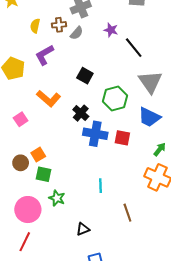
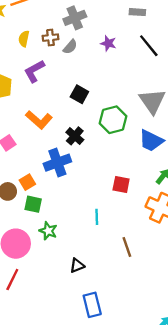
black line: (134, 48) -> (149, 46), moved
blue cross: (95, 134) -> (57, 163), moved, turned -30
red square: (122, 138) -> (121, 185), moved

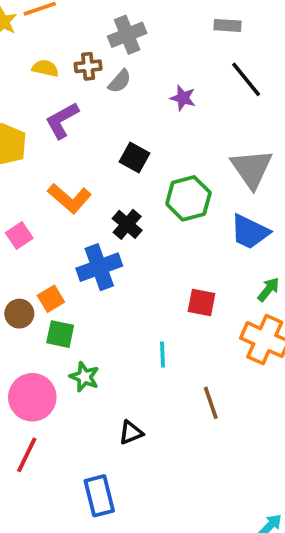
yellow semicircle: (24, 39) -> (45, 68), turned 91
purple star: (108, 43) -> (183, 98), moved
blue rectangle: (92, 305) -> (99, 496), moved

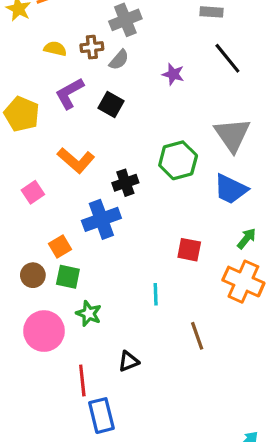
black square: (135, 157) -> (111, 104), moved
black cross: (127, 224) -> (125, 183), turned 30
brown circle: (19, 314) -> (33, 275), moved
red line: (27, 455) -> (82, 380), moved, turned -32

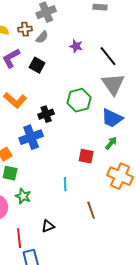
black line: (227, 58) -> (108, 56), moved
green arrow: (247, 239) -> (111, 143), moved

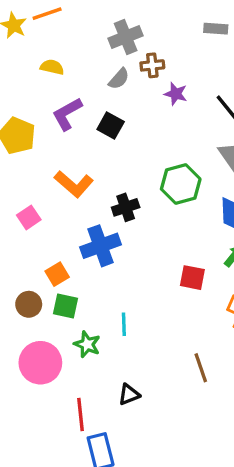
brown cross: (25, 29) -> (152, 65), moved
cyan line: (65, 184) -> (124, 324), moved

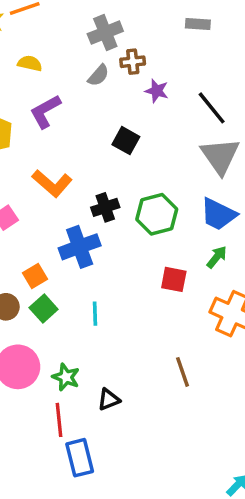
black square: (111, 126) -> (126, 141), moved
green hexagon: (181, 184) -> (157, 214), moved
green square: (65, 306) -> (44, 309), turned 36
cyan line: (124, 324) -> (95, 314), moved
green star: (87, 344) -> (66, 377), moved

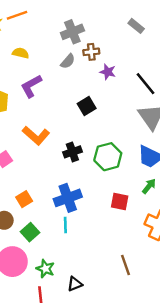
gray rectangle: (198, 24) -> (136, 26), turned 35
black square: (126, 141) -> (87, 106), turned 30
blue cross: (80, 247) -> (68, 198), moved
green square: (44, 309) -> (30, 232), moved

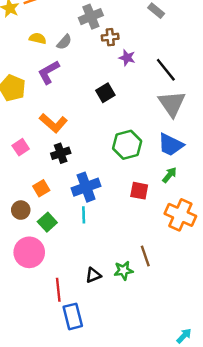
gray semicircle: (68, 61) -> (64, 42), moved
black cross: (72, 152) -> (61, 153), moved
green star: (45, 269) -> (124, 270), moved, turned -30

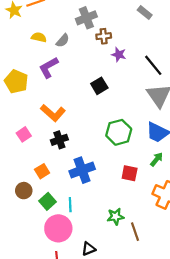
cyan line: (84, 215) -> (70, 205), moved
pink circle: (29, 252) -> (58, 228), moved
green star: (124, 270) -> (116, 216), moved

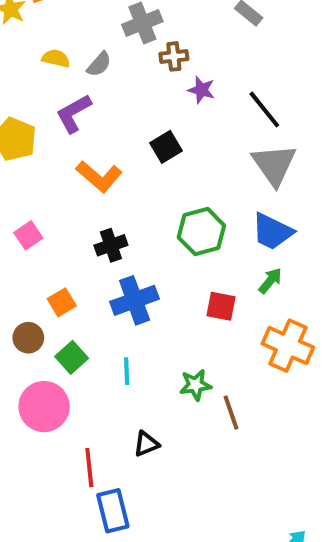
orange L-shape: (53, 113) -> (99, 176), moved
black cross: (59, 140) -> (111, 245), moved
cyan line: (70, 205) -> (127, 371), moved
pink circle: (58, 228) -> (44, 407), moved

